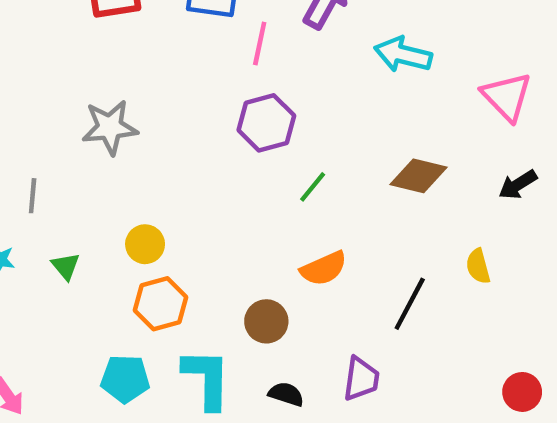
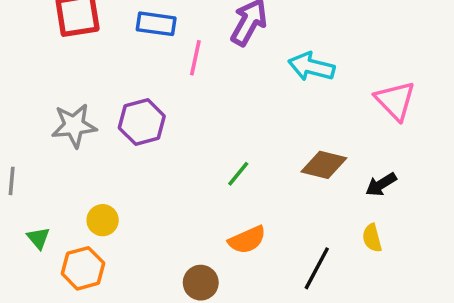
purple hexagon: (266, 123) -> (142, 122), moved
black arrow: (518, 185) -> (381, 184), moved
orange hexagon: (160, 304) -> (83, 268), moved

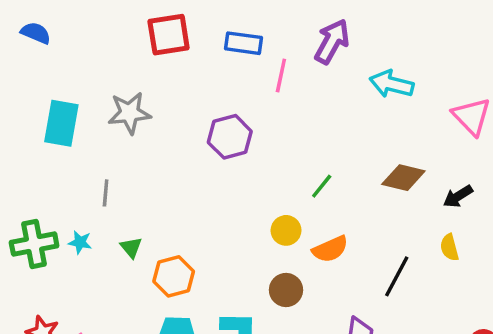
gray star: (74, 126) -> (129, 113), moved
yellow circle: (103, 220) -> (286, 230), moved

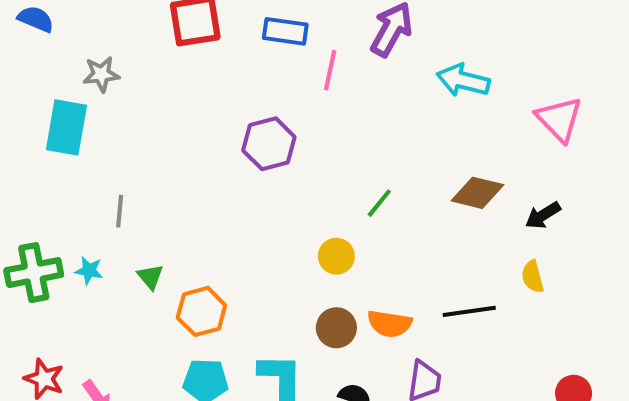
gray star: (129, 113) -> (101, 74), moved, size x0.7
orange semicircle: (330, 249) -> (390, 324), moved, turned 33
black line: (397, 276) -> (469, 311), turned 54

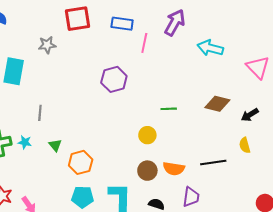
gray star: (101, 74) -> (47, 45), moved
green line: (379, 203) -> (169, 109), turned 49

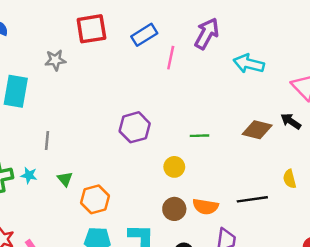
blue rectangle: (122, 24) -> (144, 35), turned -40
purple hexagon: (114, 79) -> (135, 127), moved
black arrow: (250, 115) -> (291, 121), moved, turned 66

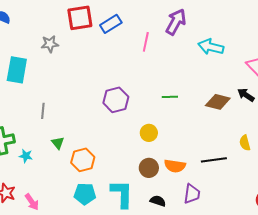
blue rectangle: (144, 35) -> (111, 24), moved
green line: (199, 136) -> (170, 97), moved
cyan star: (29, 175) -> (26, 156), moved

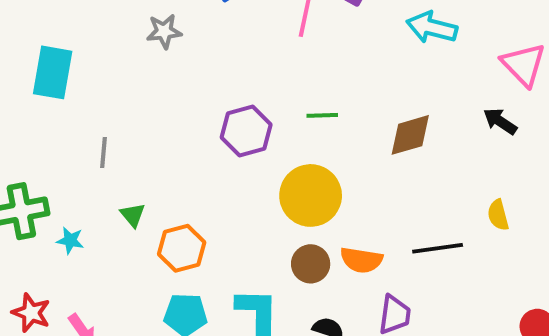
gray star: (50, 44) -> (164, 31), moved
green line: (170, 97) -> (322, 115), moved
brown diamond: (218, 102) -> (410, 135), moved, turned -30
yellow circle: (149, 133) -> (311, 195), size x1.8

